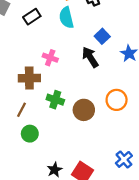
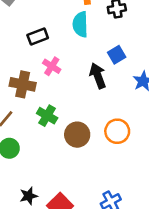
black rectangle: (32, 17) -> (38, 36), moved

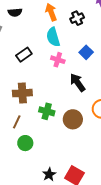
pink cross: (52, 66) -> (58, 60), moved
black arrow: (98, 76) -> (78, 83), moved

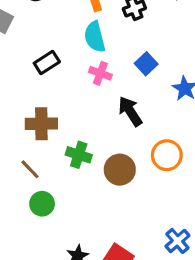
brown line: (17, 122) -> (30, 169), turned -72

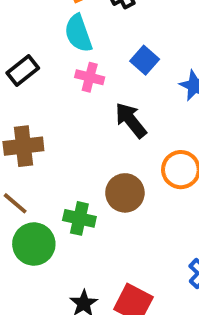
green cross: (79, 155) -> (79, 218), moved
green circle: (42, 204) -> (34, 244), size x1.4

